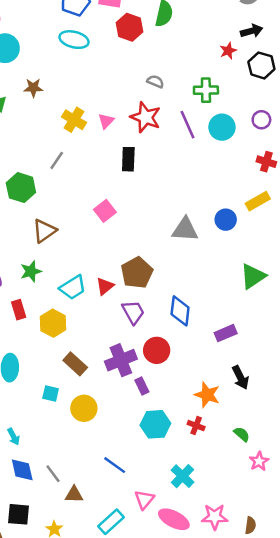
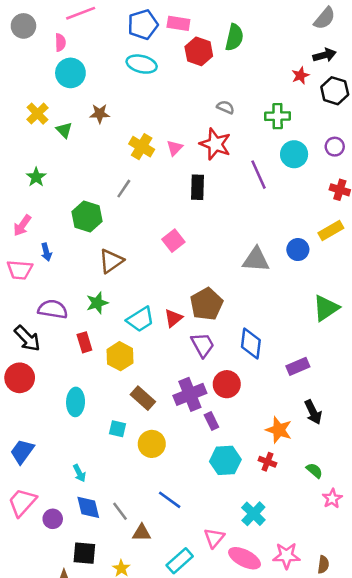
purple line: (187, 125) -> (258, 175), moved
blue line: (115, 465) -> (170, 500), moved

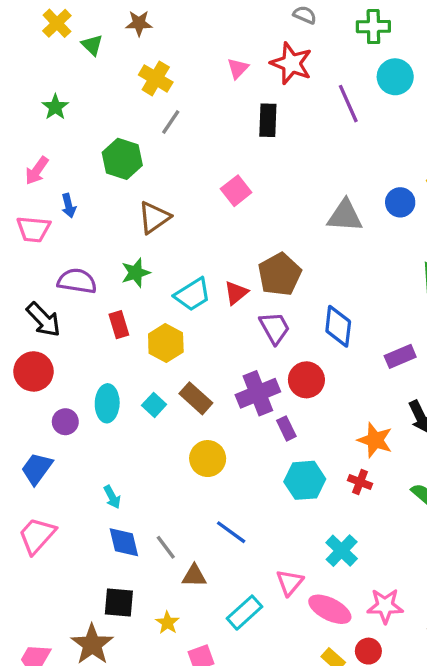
yellow cross: (142, 147) -> (156, 78), moved
cyan square: (117, 429) -> (154, 405), moved, turned 30
purple circle: (53, 519) -> (65, 422), moved

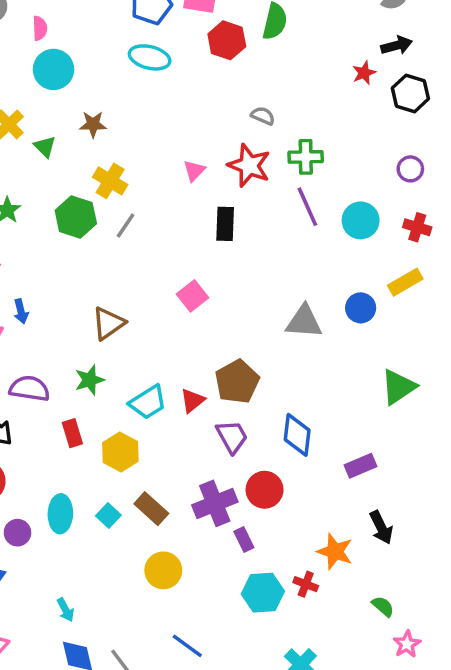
green cross: (373, 27) -> (306, 157), moved
cyan circle: (395, 77) -> (361, 220), moved
green hexagon: (122, 159) -> (76, 217), moved
red cross: (360, 482) -> (306, 584), moved

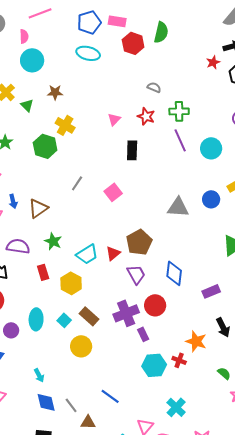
red star: (249, 165) -> (146, 116), size x0.7
gray line: (126, 226) -> (77, 183), moved
brown triangle: (108, 323) -> (38, 208), moved
green star: (90, 380) -> (53, 241), turned -30
yellow circle: (163, 570) -> (81, 346), moved

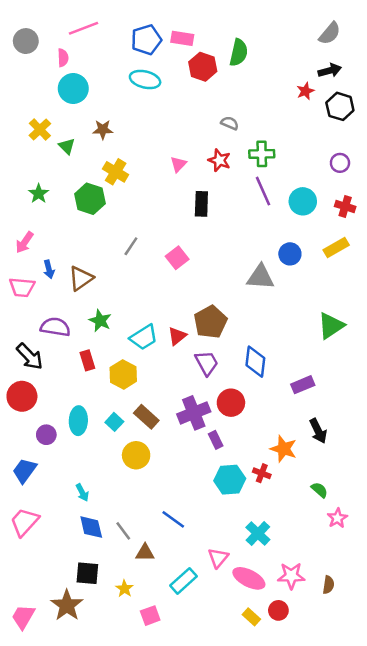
blue circle: (211, 199) -> (290, 254), moved

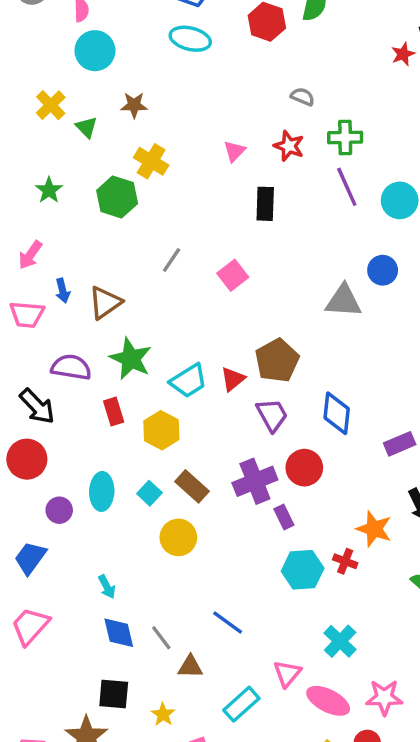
green star: (100, 321) -> (131, 359), size x1.4

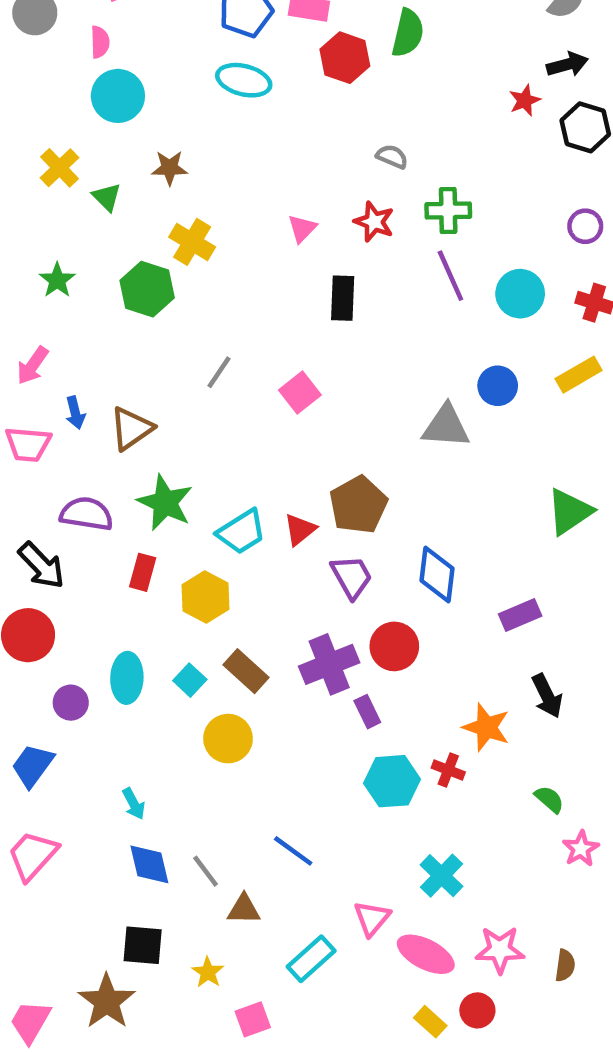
red rectangle: (114, 411) -> (143, 572), turned 32

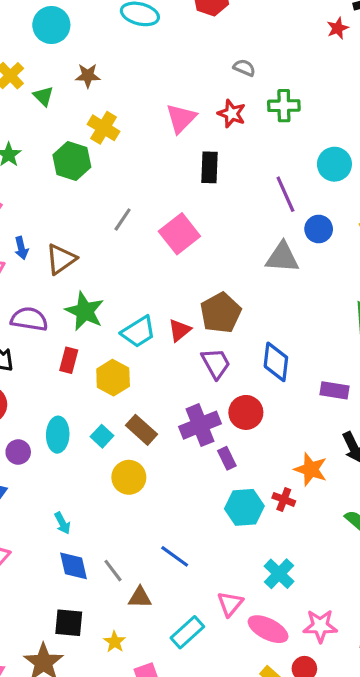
pink triangle: (302, 228) -> (181, 118), size x1.5
purple line: (450, 276) -> (285, 194), moved
pink square: (300, 393) -> (179, 234), size x1.4
purple rectangle: (520, 615) -> (334, 390), turned 32

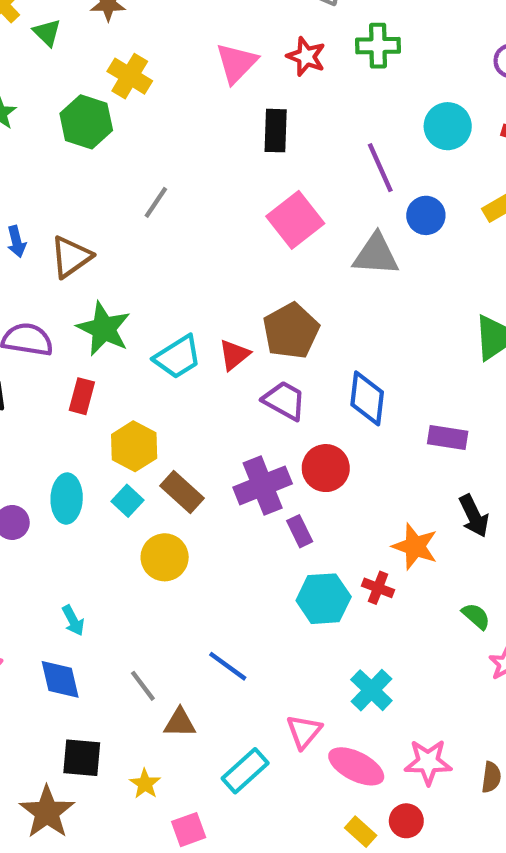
pink square: (179, 234) -> (295, 220), moved
purple trapezoid: (216, 363) -> (284, 401), turned -32
yellow hexagon: (113, 378) -> (134, 446), moved
blue diamond: (74, 566) -> (60, 679), moved

